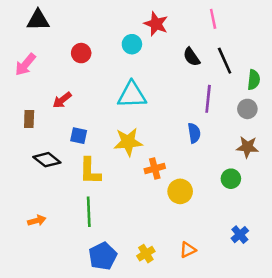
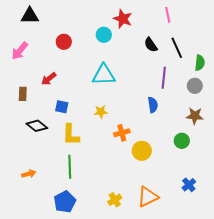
yellow star: (128, 142) -> (101, 112), size x0.6
orange triangle: (188, 250) -> (148, 197), size x1.6
blue pentagon: (103, 256) -> (65, 202), moved

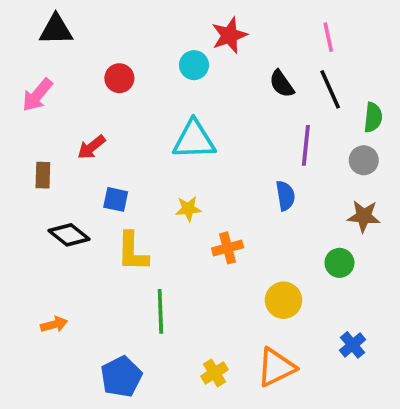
pink line: (168, 15) -> (328, 37), moved
red star: (123, 19) -> (229, 35), turned 30
yellow circle: (142, 151) -> (284, 300), moved
green line: (70, 167) -> (160, 311), moved

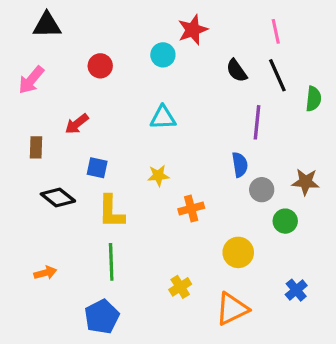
cyan triangle: (194, 140) -> (163, 118), size x0.7
gray circle: (364, 160) -> (262, 190), moved
green line: (160, 311) -> (111, 262), moved
yellow cross: (214, 373) -> (180, 287), moved

